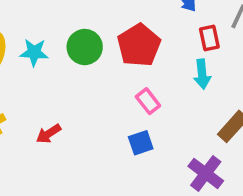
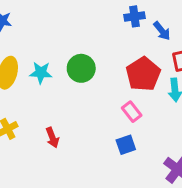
red pentagon: (139, 45) -> (143, 74), moved
red arrow: (49, 134) -> (52, 138), turned -78

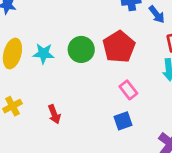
red pentagon: (143, 74) -> (119, 47), moved

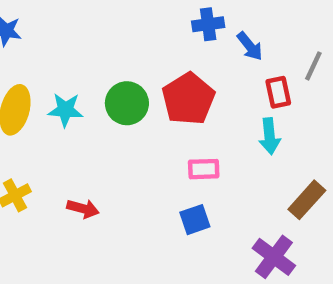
pink rectangle: (128, 90) -> (204, 169), turned -54
red arrow: (54, 114) -> (83, 209), turned -54

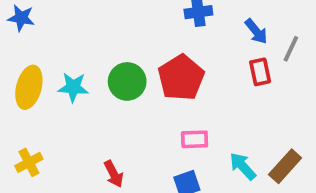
blue arrow: (250, 46) -> (256, 31), moved
cyan arrow: (270, 136) -> (243, 166), moved, turned 144
red arrow: (83, 209) -> (114, 174), moved, turned 48

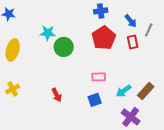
red pentagon: (181, 78) -> (104, 38), moved
cyan star: (73, 87) -> (48, 33), moved
cyan arrow: (243, 166) -> (124, 91), turned -84

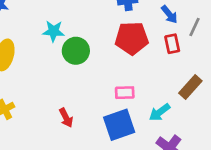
red pentagon: (104, 38) -> (132, 38), turned 30
brown rectangle: (146, 91) -> (190, 87), moved
blue square: (95, 100) -> (119, 125), size x1.6

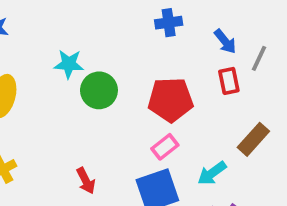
red pentagon: (132, 38) -> (171, 100), moved
pink rectangle: (125, 93) -> (165, 147), turned -36

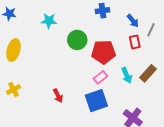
cyan star: (69, 64) -> (49, 21), moved
green circle: (99, 90) -> (77, 40), moved
cyan arrow: (212, 173) -> (127, 75), moved, turned -77

